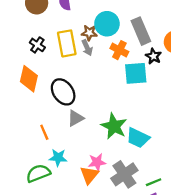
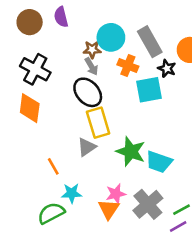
yellow rectangle: (67, 43) -> (98, 123), moved
black cross: (37, 45) -> (35, 69), size x1.6
black ellipse: (63, 92) -> (88, 92), moved

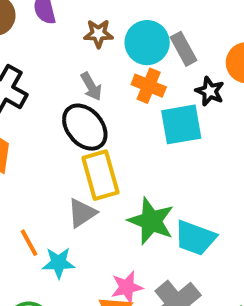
cyan circle: (111, 37) -> (147, 43), moved
gray rectangle: (150, 42) -> (184, 49), size x0.7
brown star: (92, 50) -> (98, 34), moved
cyan star: (72, 193) -> (59, 263), moved

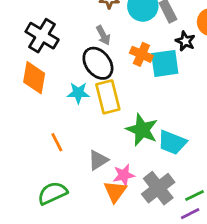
orange cross: (149, 86) -> (141, 54), moved
gray triangle: (82, 213) -> (98, 160), moved
cyan star: (59, 263) -> (78, 93), moved

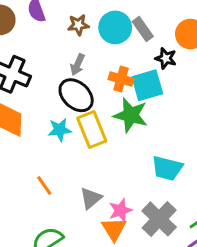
gray arrow: (103, 35) -> (77, 65), turned 60
green star: (142, 130) -> (131, 115), moved

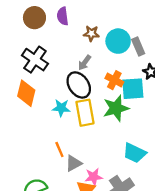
green star: (131, 115) -> (116, 108), turned 30
orange line: (44, 185) -> (59, 149), moved

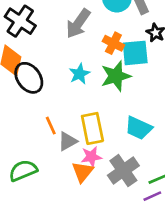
gray arrow: (85, 63) -> (78, 24), size x1.6
black ellipse: (79, 85) -> (29, 78), moved
cyan star: (61, 108) -> (79, 74), moved, turned -30
yellow rectangle: (85, 113) -> (92, 128), moved

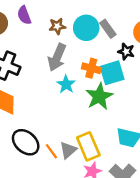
cyan star: (79, 74) -> (66, 84), moved
black ellipse: (29, 78) -> (26, 142), moved
gray triangle: (68, 141) -> (68, 150), moved

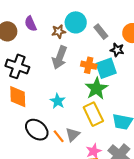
cyan circle: (86, 28) -> (76, 22), moved
cyan star: (66, 84) -> (58, 101), moved
yellow rectangle: (88, 146) -> (93, 114), moved

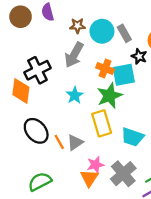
cyan circle: (76, 22) -> (102, 31), moved
black cross: (17, 66) -> (37, 70), moved, turned 35
cyan star: (58, 101) -> (75, 95), moved

